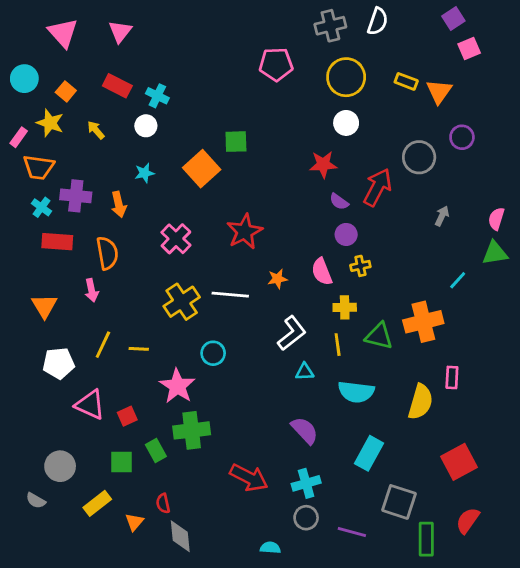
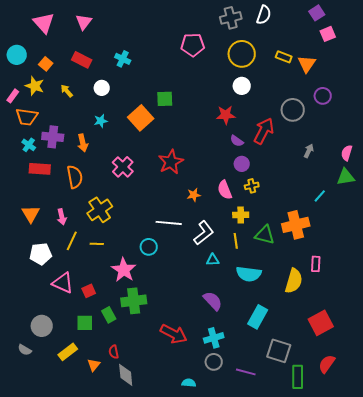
cyan cross: (157, 96) -> (123, 59), moved
pink arrow: (92, 290) -> (62, 217), moved
white line: (230, 295) -> (169, 223), moved
yellow cross: (182, 302) -> (100, 210), moved

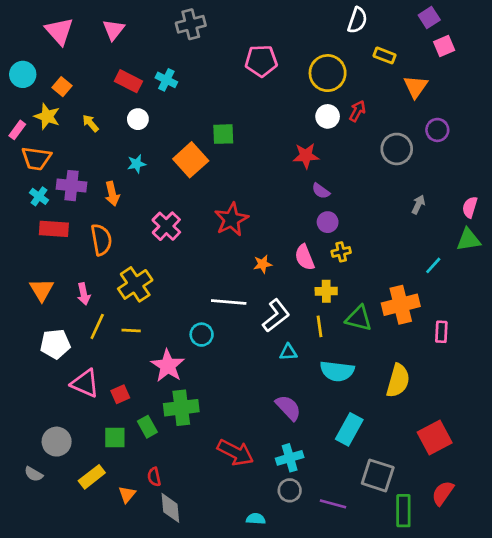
gray cross: (231, 18) -> (191, 24), moved
yellow rectangle: (284, 57) -> (384, 55), moved
red rectangle: (82, 60) -> (128, 81), moved
red arrow: (264, 131) -> (357, 111), moved, size x0.6
pink rectangle: (316, 264) -> (441, 332), moved

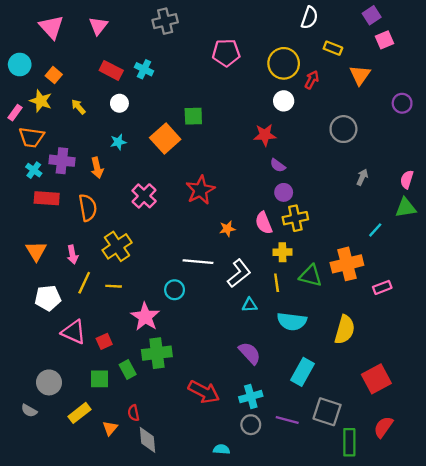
red arrow: (357, 111) -> (312, 80), moved
purple circle: (437, 130) -> (402, 103), moved
yellow cross: (341, 252) -> (295, 218), size x1.5
pink rectangle: (441, 332) -> (382, 287), turned 66
purple line: (333, 504) -> (287, 420), moved

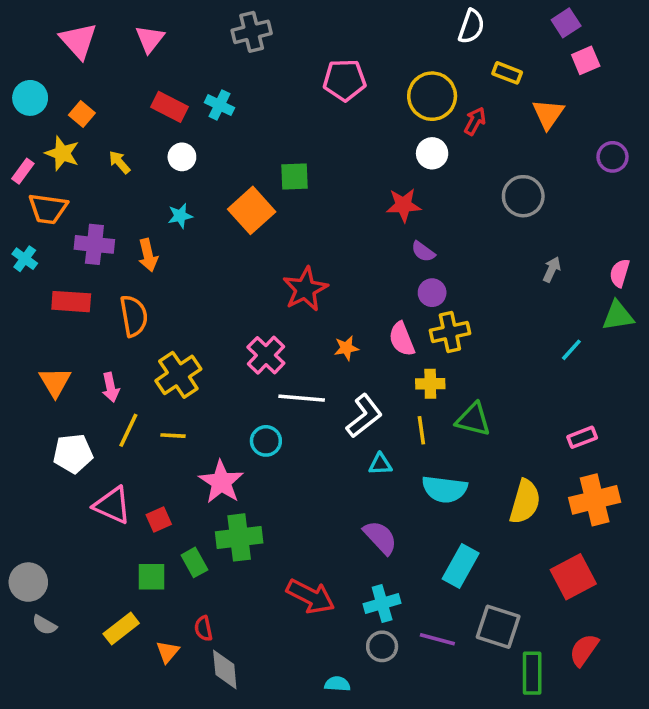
cyan cross: (34, 170) -> (25, 259), moved
pink cross: (144, 196) -> (266, 355), moved
orange cross: (347, 264) -> (595, 500), moved
gray circle: (49, 382) -> (28, 582), moved

